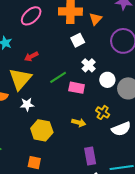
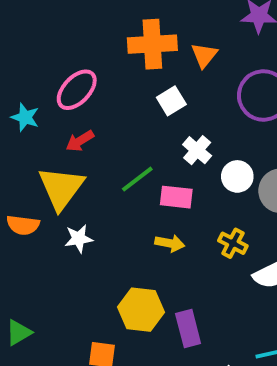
pink ellipse: (31, 16) -> (77, 90), moved
yellow arrow: (79, 123) -> (170, 243), moved
yellow hexagon: (42, 130) -> (141, 310), moved
purple rectangle: (90, 156) -> (188, 328), moved

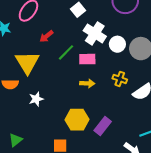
red arrow: (80, 141) -> (46, 36), moved
white cross: (197, 150) -> (95, 33), size x1.5
white star: (79, 239) -> (36, 99), moved
purple rectangle: (188, 328) -> (103, 126), turned 60

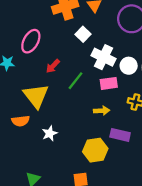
pink rectangle: (87, 59) -> (109, 83), moved
purple rectangle: (103, 126) -> (120, 135), moved, turned 72

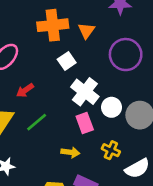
green line: (75, 81) -> (37, 122), moved
pink rectangle: (109, 83) -> (85, 123), turned 66

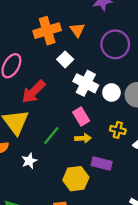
red arrow: (25, 90) -> (34, 92), size x1.6
green line: (37, 122) -> (51, 136), moved
pink rectangle: (85, 123) -> (81, 116), moved

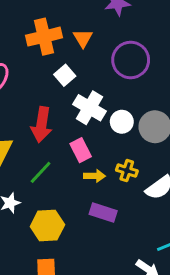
red arrow: (34, 92) -> (42, 125), moved, turned -40
yellow arrow: (83, 138) -> (94, 176), moved
yellow hexagon: (76, 179) -> (47, 226), moved

